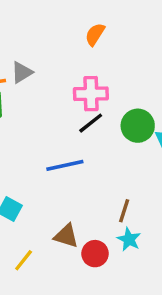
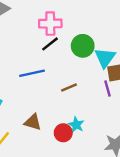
brown line: (124, 211) -> (69, 88), moved, turned 49
red circle: (95, 254) -> (63, 133), moved

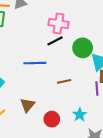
brown triangle: (33, 122) -> (27, 105), turned 42
cyan star: (76, 125) -> (80, 115), moved

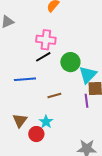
cyan star: (80, 115) -> (46, 122), moved
red circle: (52, 119) -> (36, 134), moved

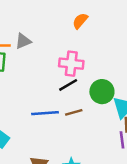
brown line: (54, 96) -> (74, 112), moved

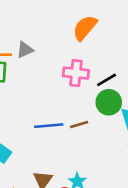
orange semicircle: (80, 21) -> (85, 28), size x1.5
black line: (68, 85) -> (107, 80), moved

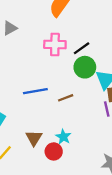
brown line: (79, 125) -> (66, 98), moved

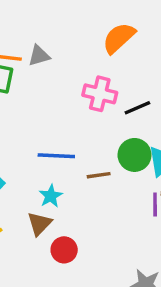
green circle: (85, 67) -> (134, 155), moved
cyan star: (63, 137) -> (51, 196), moved

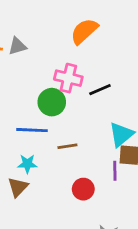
green circle: (134, 155) -> (52, 102), moved
cyan star: (51, 196) -> (27, 164), turned 30
red circle: (64, 250) -> (83, 189), moved

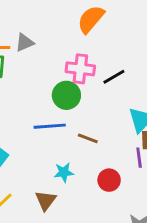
brown line: (67, 146) -> (88, 138), turned 36
cyan star: (27, 164) -> (64, 172), moved
brown triangle: (18, 187) -> (46, 200), moved

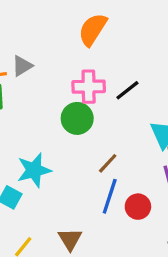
blue line: (50, 126) -> (110, 196), moved, turned -60
brown line: (88, 138) -> (108, 163), turned -60
cyan star: (64, 172) -> (34, 170), moved, size x1.5

